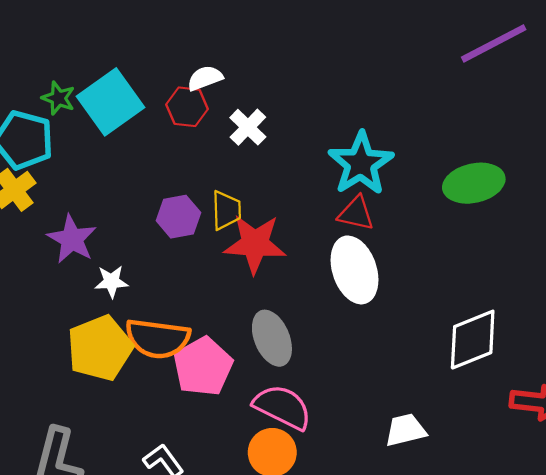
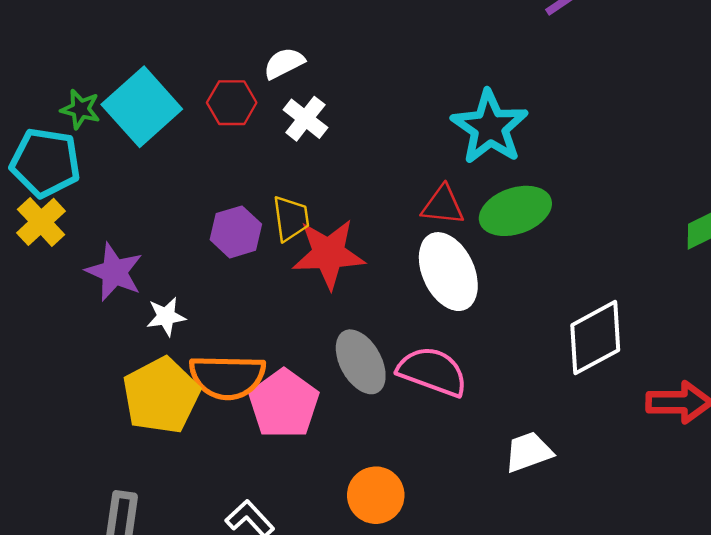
white semicircle: (205, 78) -> (284, 63), moved
cyan star: (361, 163) -> (490, 127), moved
green ellipse: (474, 183) -> (515, 211), moved
pink semicircle: (283, 407) -> (432, 371), moved

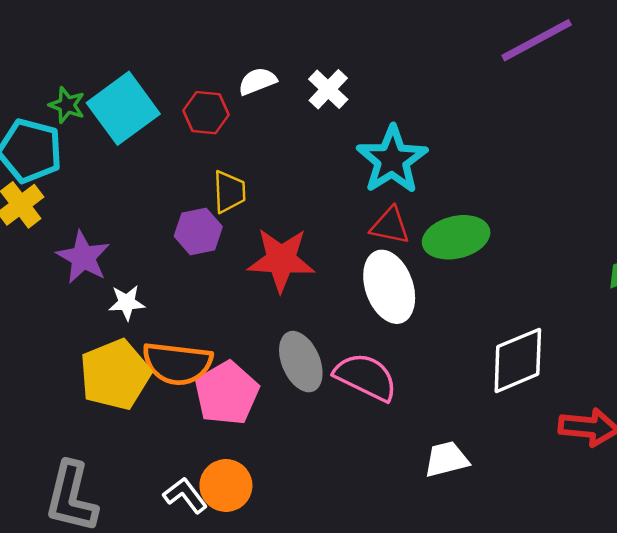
white cross: (305, 119) -> (328, 89), moved
cyan star: (490, 127) -> (392, 160), moved
yellow trapezoid: (291, 218) -> (229, 192), moved
orange circle: (376, 495) -> (226, 485), moved

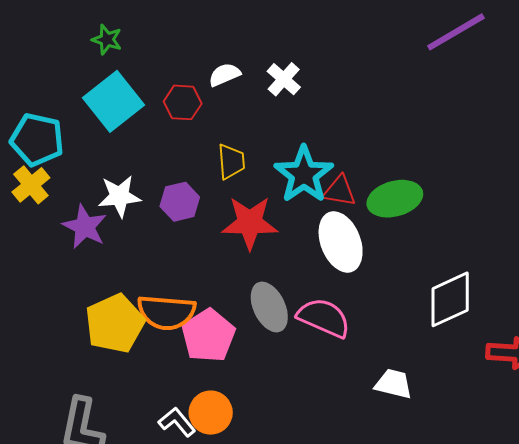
green star: (67, 105) -> (107, 40), moved
cyan star: (392, 160) -> (304, 174), moved
yellow trapezoid: (229, 192) -> (231, 161), moved
white star: (127, 303) -> (119, 196), moved, size x1.4
white trapezoid: (446, 459) -> (394, 384), turned 30

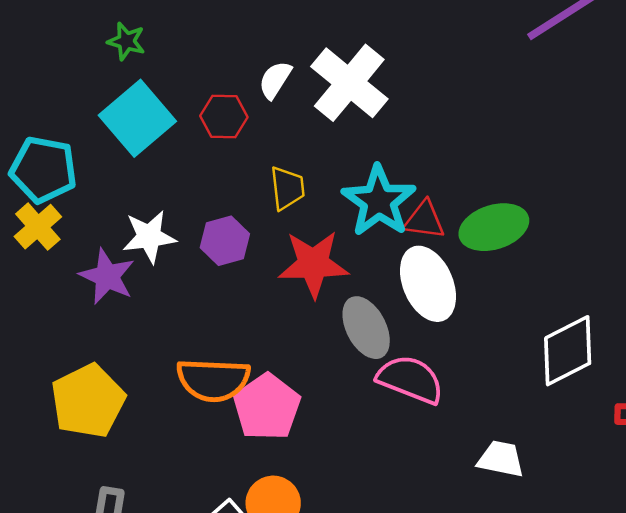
white semicircle: (224, 75) -> (275, 80), turned -32
white cross: (284, 79) -> (349, 83), size x1.8
gray ellipse: (269, 307) -> (366, 328), moved
yellow pentagon: (115, 323) -> (88, 401), moved

